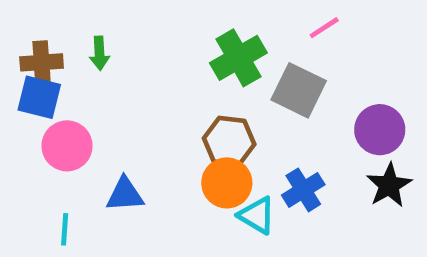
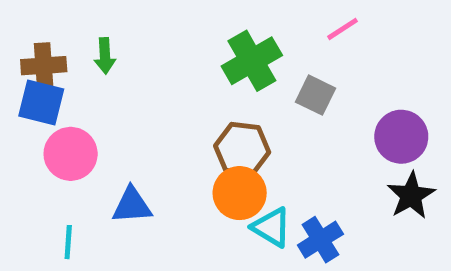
gray square: (299, 90) -> (316, 95), size x0.7
blue cross: (303, 190) -> (320, 240), moved

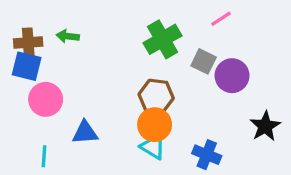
green arrow: (105, 56) -> (68, 36), turned 100
purple circle: (401, 137) -> (232, 76), moved
cyan triangle: (271, 227) -> (153, 147), moved
blue cross: (320, 240) -> (207, 155), turned -36

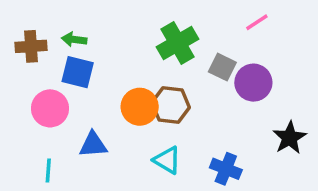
pink line: (221, 19) -> (257, 22), moved
blue square: (27, 66) -> (78, 72), moved
orange circle: (155, 125) -> (140, 107), moved

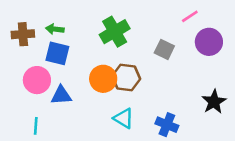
green cross: (178, 43) -> (115, 32), moved
purple circle: (253, 83) -> (209, 42), moved
blue triangle: (93, 145) -> (61, 95), moved

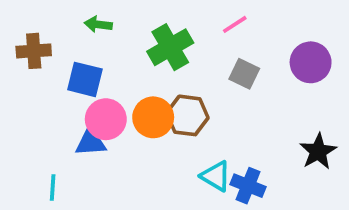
pink line: (190, 16) -> (235, 24), moved
green arrow: (55, 29) -> (98, 24), moved
pink circle: (37, 80) -> (106, 119), moved
cyan triangle: (124, 118) -> (216, 176), moved

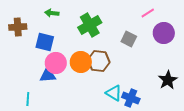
pink line: (235, 24) -> (148, 13), moved

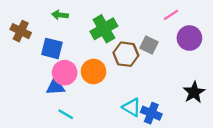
brown cross: (18, 27) -> (21, 31), turned 30
brown hexagon: (99, 61) -> (126, 54), moved
cyan line: (28, 99) -> (66, 114), moved, turned -64

